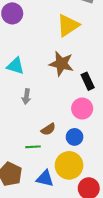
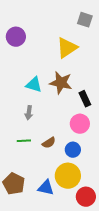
cyan triangle: (15, 66) -> (34, 85), moved
green line: (33, 147) -> (24, 141), moved

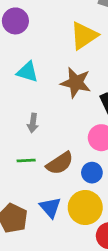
cyan triangle: (34, 85) -> (27, 72), moved
brown semicircle: (49, 143) -> (60, 163), size x1.5
blue triangle: (46, 188) -> (50, 208), moved, turned 36

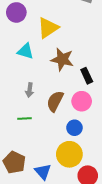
yellow triangle: (84, 36) -> (48, 28), moved
brown semicircle: (60, 163) -> (55, 101), moved, turned 150
blue triangle: (50, 208) -> (43, 172), moved

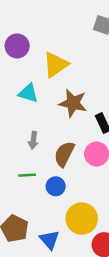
blue circle: (74, 128) -> (56, 186), moved

